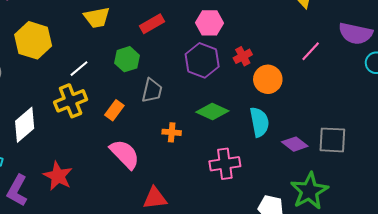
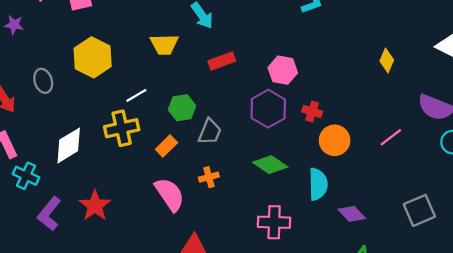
pink line: (311, 51) -> (391, 137), moved
red cross: (243, 56) -> (312, 112), turned 36
green hexagon: (127, 59) -> (182, 108), moved
orange cross: (172, 132) -> (209, 177), moved, turned -30
gray square: (332, 140) -> (419, 210), moved, turned -36

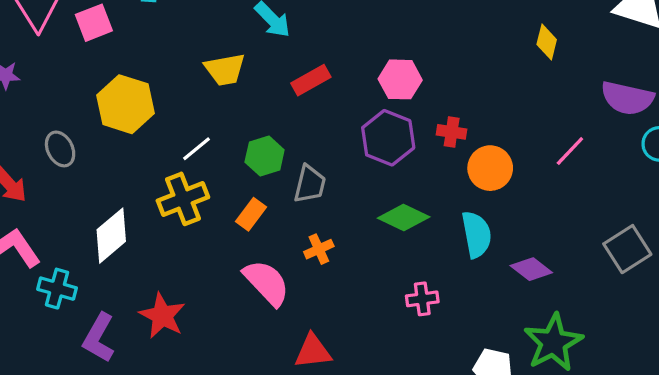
pink cross: (274, 222) -> (422, 299), size x0.7

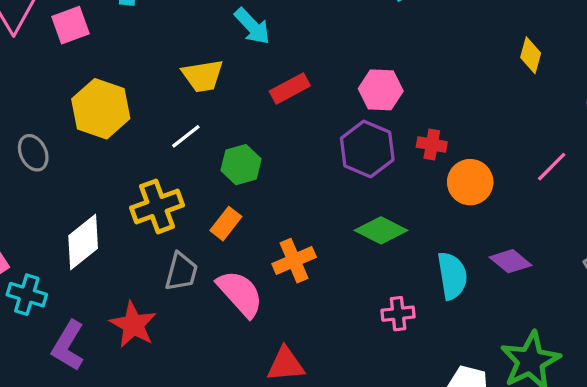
white line: (196, 149) -> (186, 136), moved
gray trapezoid: (310, 184) -> (181, 272), moved
cyan semicircle: (476, 235) -> (452, 276), moved
orange cross: (319, 249) -> (294, 261), size x1.4
purple diamond: (531, 269) -> (511, 261), moved

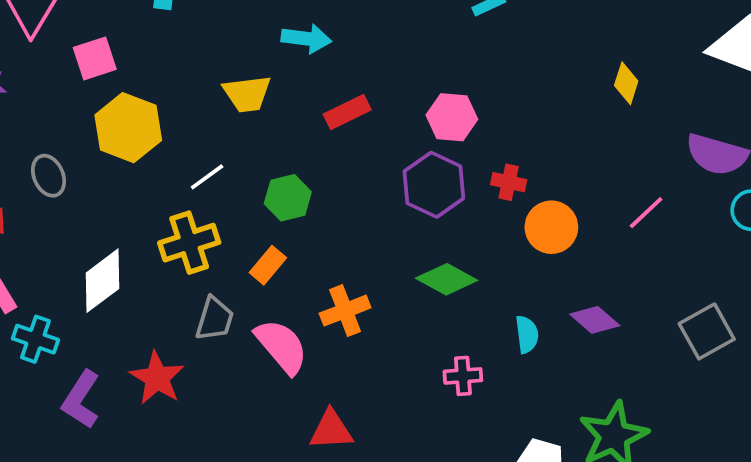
pink square: (70, 25) -> (95, 58), moved
cyan arrow: (252, 26) -> (306, 38), turned -42
white line: (186, 136) -> (207, 177), moved
cyan semicircle: (452, 276) -> (527, 334), size x0.7

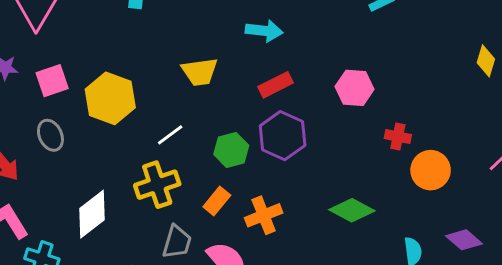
cyan arrow: (306, 38) -> (264, 31), moved
pink square: (95, 58) -> (52, 81), moved
purple hexagon: (434, 185) -> (283, 136), moved
orange cross: (345, 311) -> (264, 215), moved

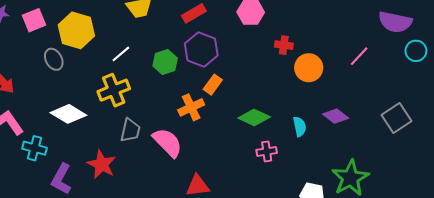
gray ellipse: (50, 135) -> (54, 59), moved
orange rectangle: (217, 201) -> (213, 85), moved
green diamond: (352, 210) -> (254, 117), moved
white diamond: (92, 214) -> (68, 114), turned 72

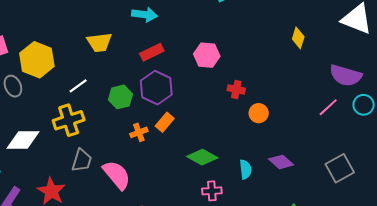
pink line: (359, 56) -> (328, 107), moved
orange circle: (309, 68) -> (259, 113), size x0.7
orange cross: (191, 107) -> (139, 132), moved, size x0.7
white diamond: (68, 114) -> (23, 140), turned -36

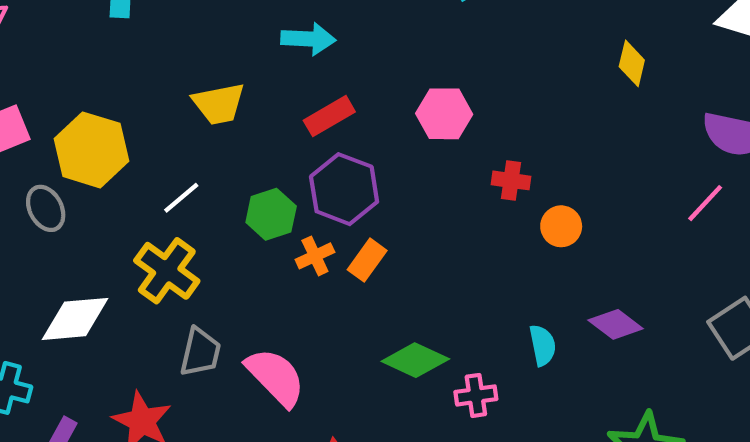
yellow cross: (69, 120) -> (167, 271), turned -32
orange cross: (139, 132) -> (315, 256), moved
green diamond: (202, 157) -> (415, 360), moved

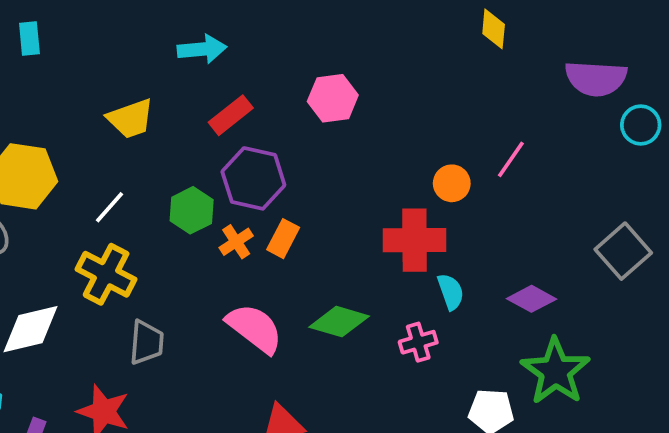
red cross: (511, 180) -> (415, 240), moved, size x1.8
pink line: (705, 203) -> (511, 159), moved
purple diamond: (616, 324) -> (531, 299), moved
pink semicircle: (276, 377) -> (255, 328), moved
pink cross: (476, 395) -> (418, 342), moved

